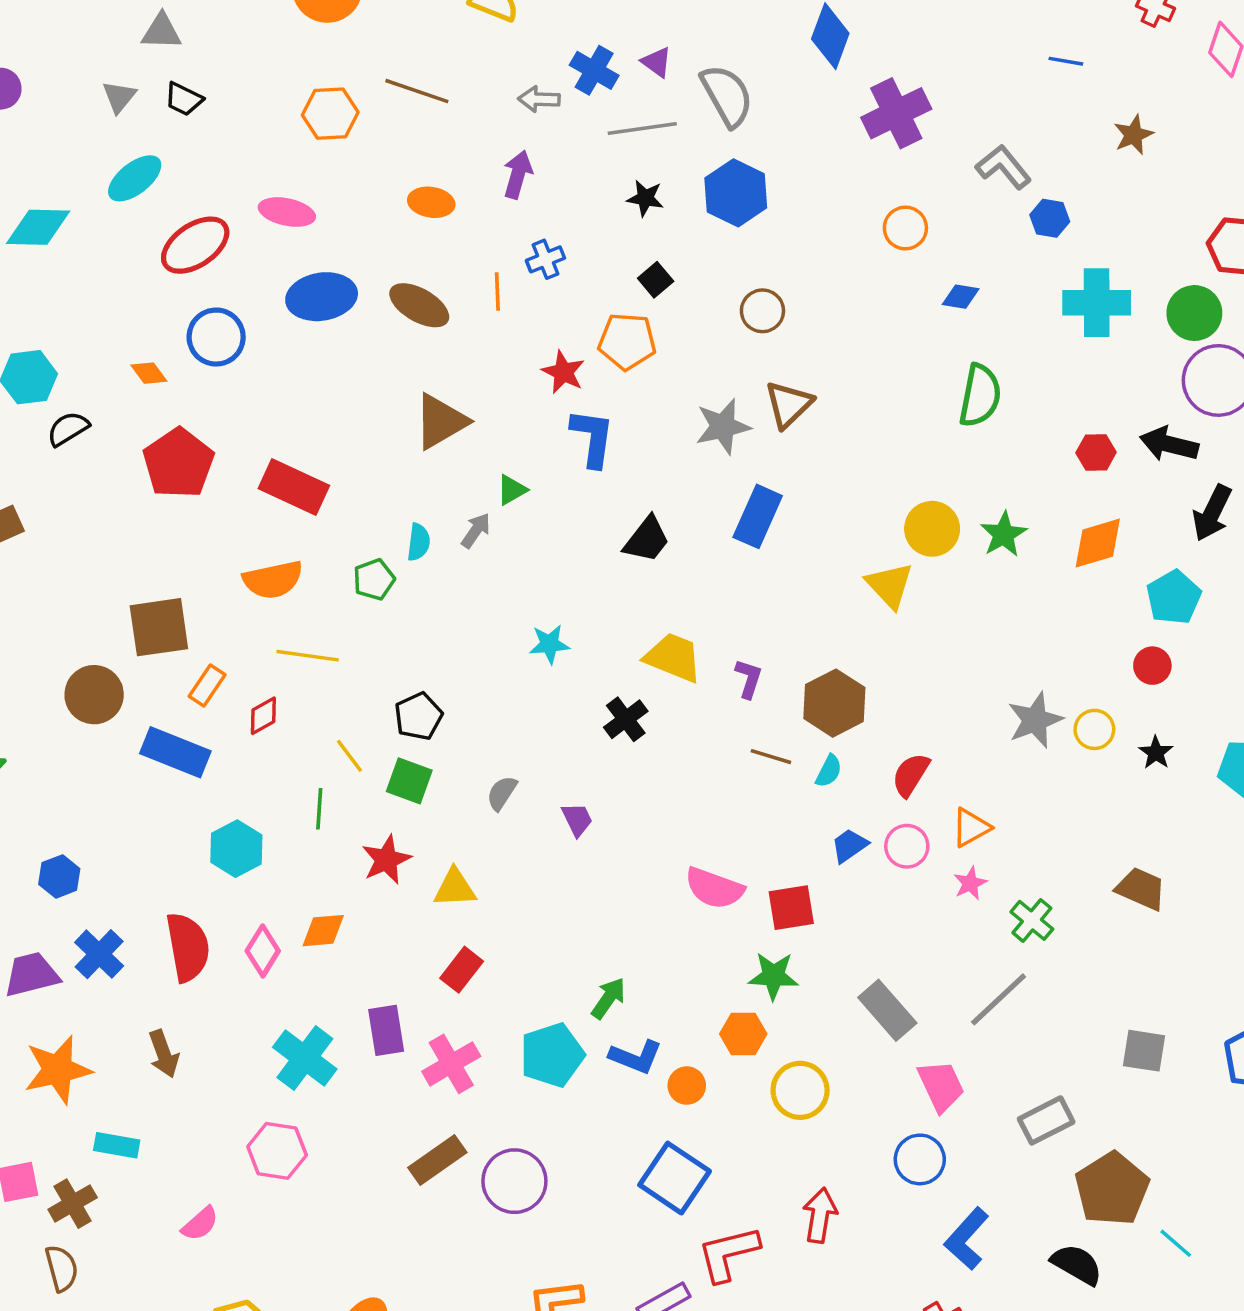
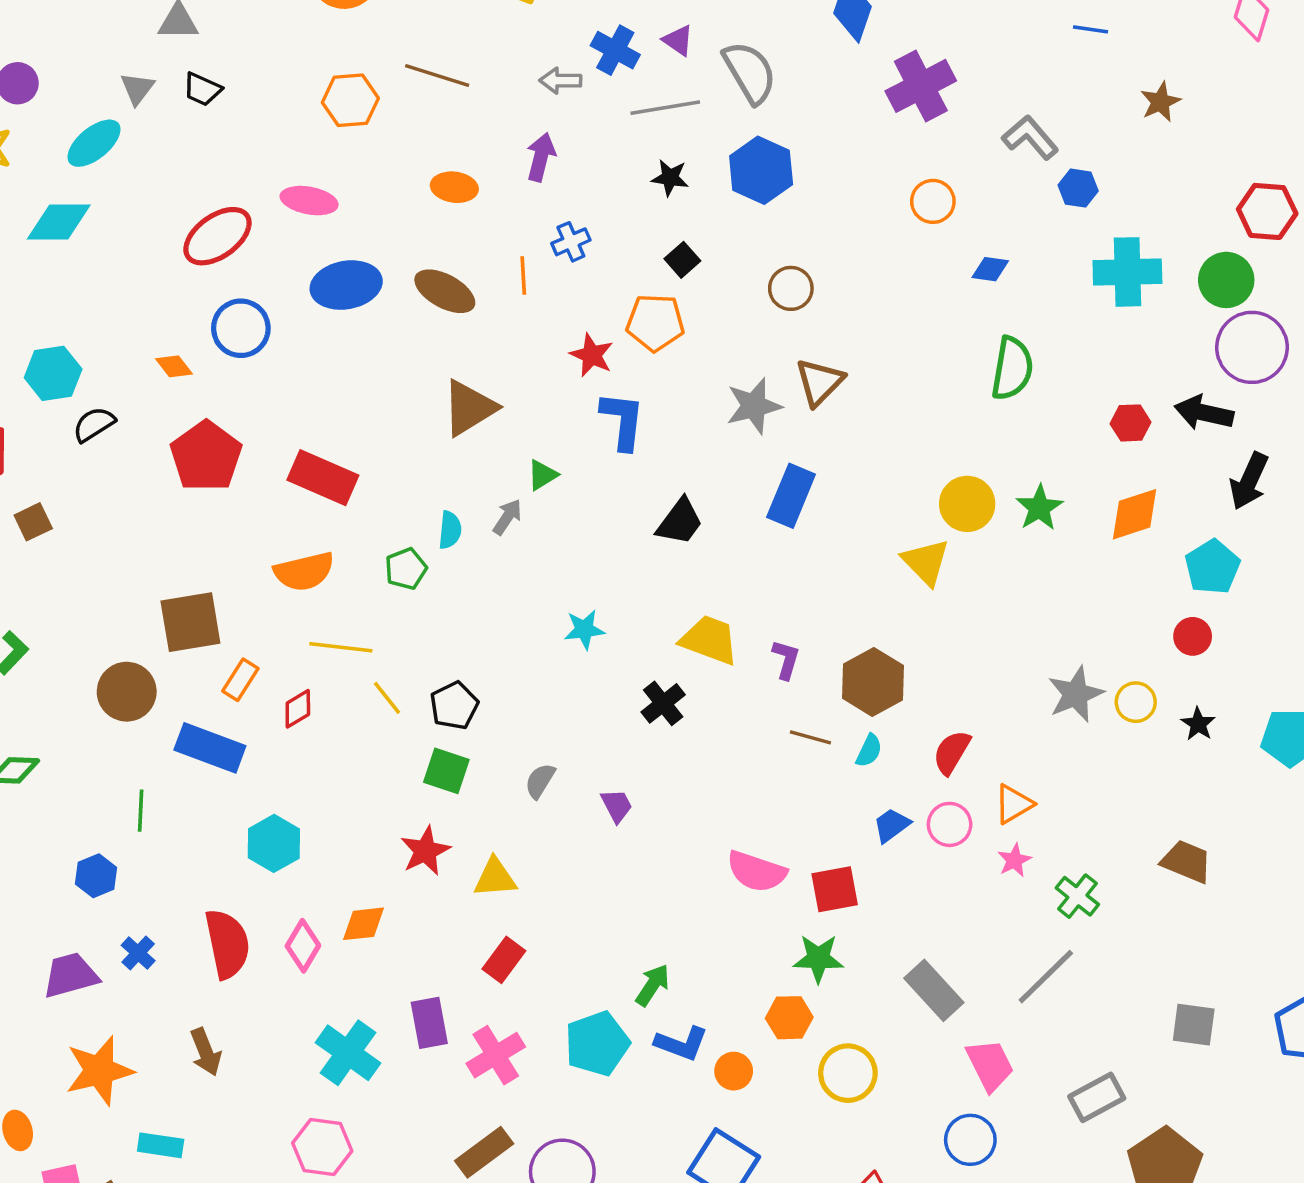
cyan ellipse: (135, 178) -> (94, 143), moved
yellow line: (350, 756) -> (387, 698), moved
green line: (319, 809) -> (141, 811), moved
blue cross: (99, 954) -> (138, 953), size x0.7

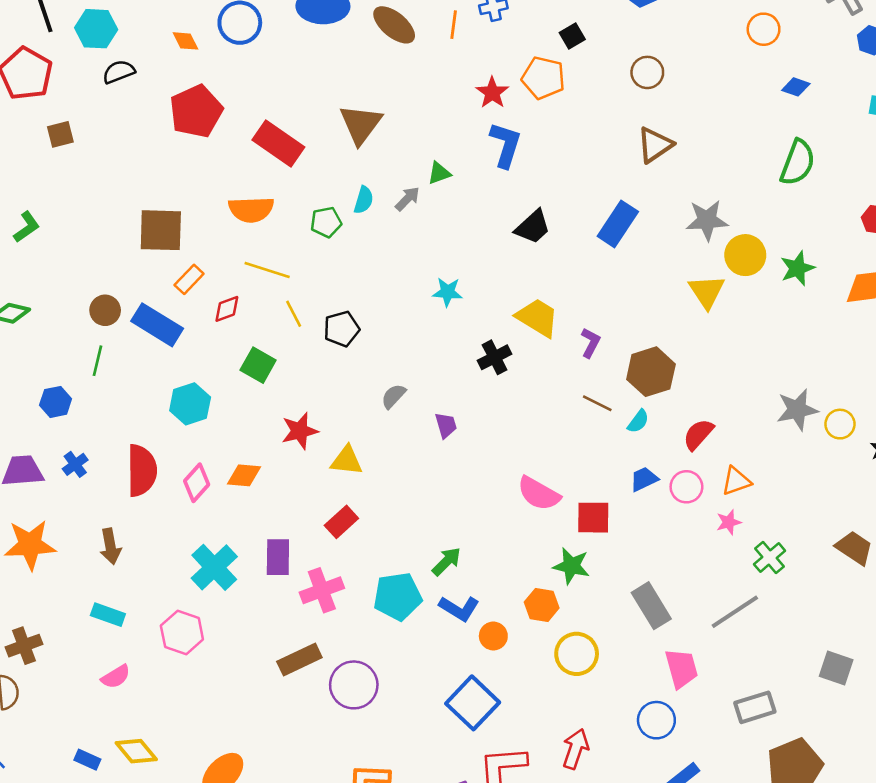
gray star: (754, 406) -> (707, 220), moved
brown triangle: (469, 408) -> (361, 124), moved, turned -33
brown circle: (127, 692) -> (105, 310), moved, size x0.7
green square: (446, 771) -> (258, 365), moved
cyan rectangle: (161, 1145) -> (108, 615), moved

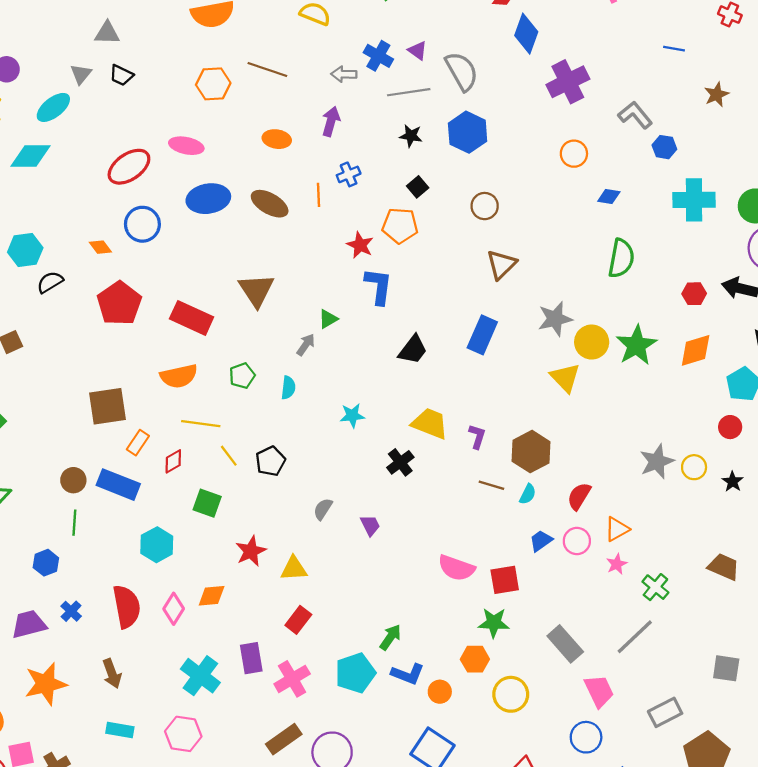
cyan semicircle: (364, 200) -> (288, 388), moved
green star: (797, 268) -> (636, 345), size x1.4

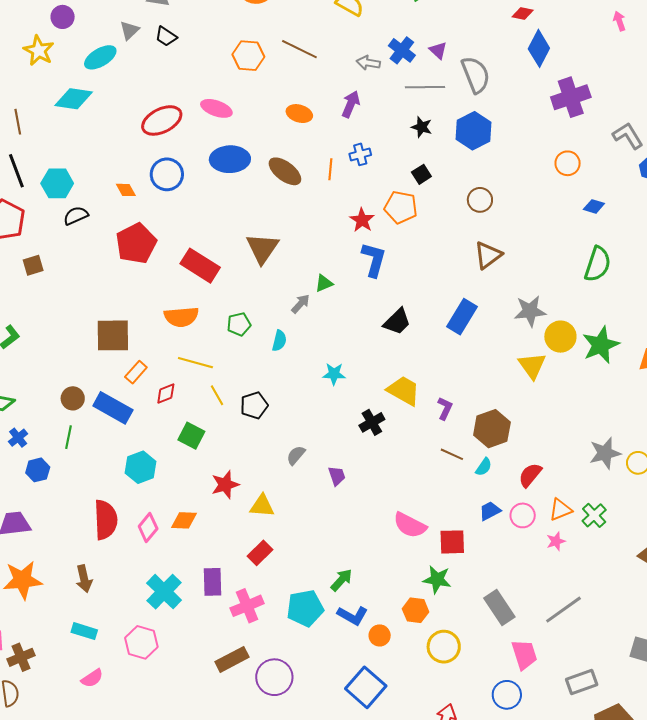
green cross: (655, 587) -> (594, 515), moved
blue cross: (71, 611) -> (18, 438), moved

